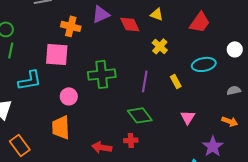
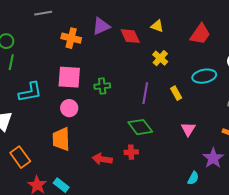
pink square: (57, 54) -> (69, 77), moved
green cross: (102, 74) -> (102, 86), size x0.6

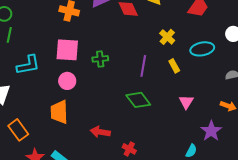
yellow cross: (160, 58) -> (167, 37), moved
red cross: (131, 152) -> (129, 149), moved, turned 32

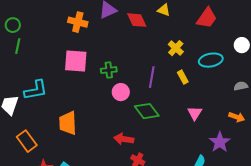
cyan L-shape: (28, 65) -> (36, 90), moved
pink circle: (67, 81) -> (121, 92), moved
red arrow: (100, 132) -> (124, 139), moved

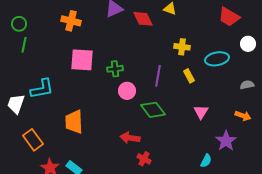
red trapezoid: (207, 18) -> (229, 17), moved, turned 85
orange cross: (78, 22) -> (71, 21), moved
yellow cross: (176, 48) -> (182, 47), turned -35

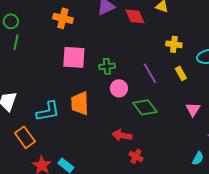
purple line: (158, 76) -> (150, 73), turned -40
cyan L-shape: (42, 89) -> (48, 111), moved
orange trapezoid: (74, 122) -> (80, 103), moved

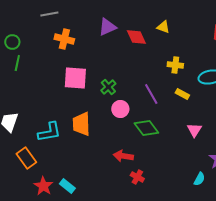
green cross: (107, 66) -> (108, 87), turned -35
yellow rectangle: (181, 73) -> (182, 94), turned -32

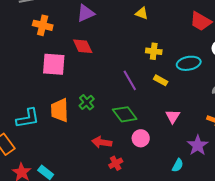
red diamond: (136, 37) -> (83, 46), moved
green cross: (108, 87) -> (87, 102), moved
pink circle: (120, 109) -> (141, 138), moved
red cross: (137, 177) -> (116, 163), turned 32

